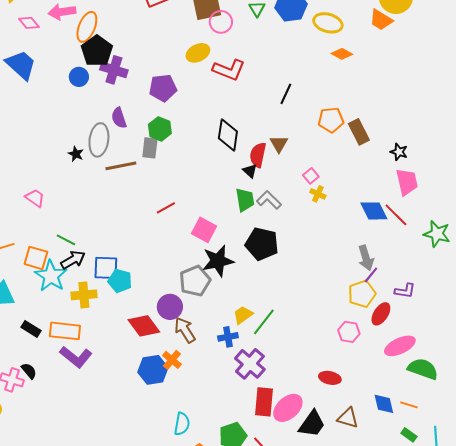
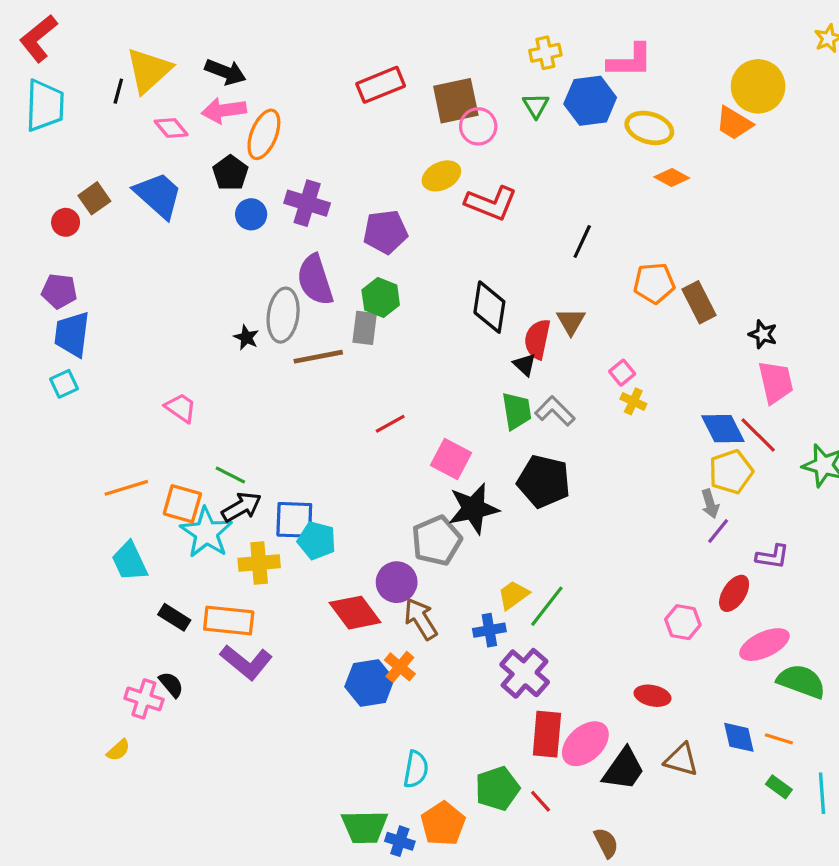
black pentagon: (97, 51) -> (230, 173), moved, size x0.7
purple semicircle: (119, 118) -> (315, 280), size x1.5
gray arrow: (366, 258) -> (710, 504), size x0.7
yellow pentagon: (362, 294) -> (731, 472), moved

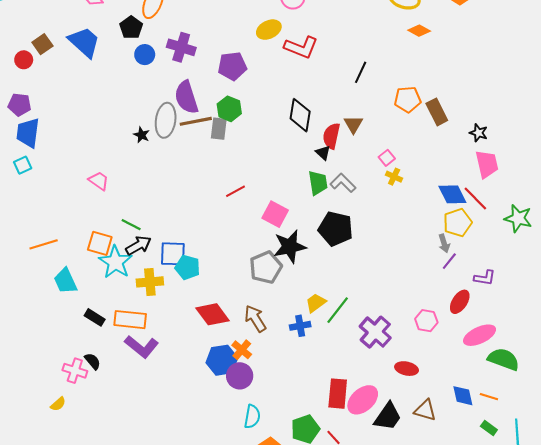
brown line: (318, 357) -> (196, 121), moved
orange line: (126, 488) -> (44, 244), moved
purple circle: (397, 582) -> (240, 376), moved
purple cross: (525, 673) -> (375, 332), moved

